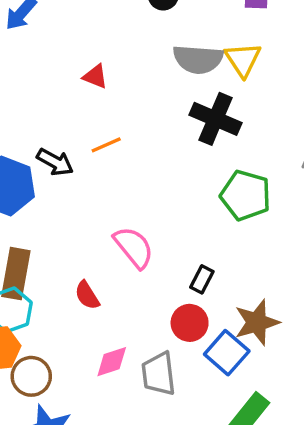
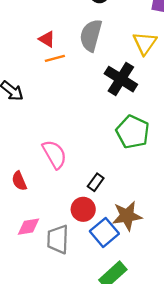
gray semicircle: (198, 59) -> (91, 35), moved, turned 92
orange line: (106, 145) -> (55, 58), moved

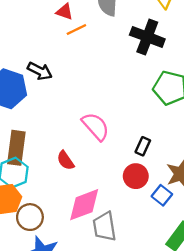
pink diamond: (28, 227) -> (84, 205), size x1.5
blue square: (104, 232) -> (162, 195), size x0.7
gray trapezoid: (58, 239) -> (104, 227), moved

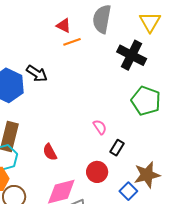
pink semicircle: (96, 126) -> (100, 127), moved, size x0.6
red circle: (136, 176) -> (97, 172), moved

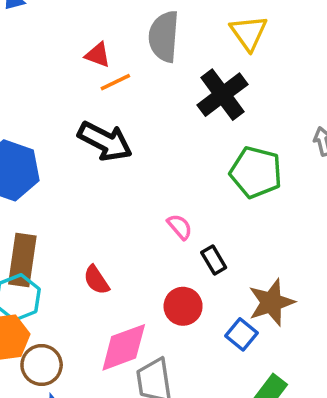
black cross: (132, 55) -> (222, 95), turned 32
black arrow: (37, 74) -> (105, 141), moved, size x1.4
black rectangle: (117, 148) -> (214, 260), turned -56

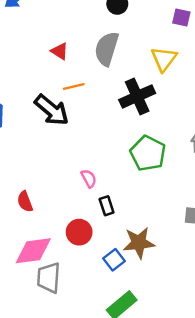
orange line: (115, 82) -> (74, 87), moved

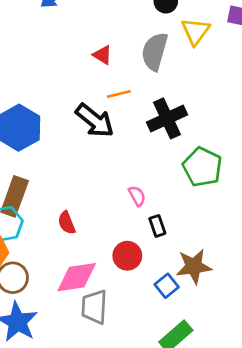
yellow triangle: (164, 59) -> (196, 31), moved
black cross: (137, 96) -> (167, 118), moved

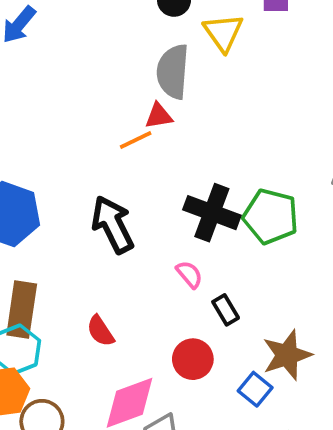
red triangle: (102, 55) -> (159, 116), moved, turned -30
black cross: (167, 118) -> (212, 213), moved, turned -33
black arrow: (95, 121) -> (113, 224), moved, turned -144

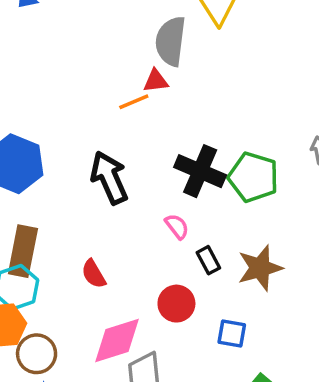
brown star: (287, 355) -> (260, 268), moved
blue square: (255, 389) -> (232, 334), turned -32

